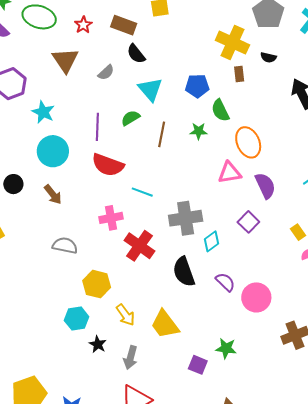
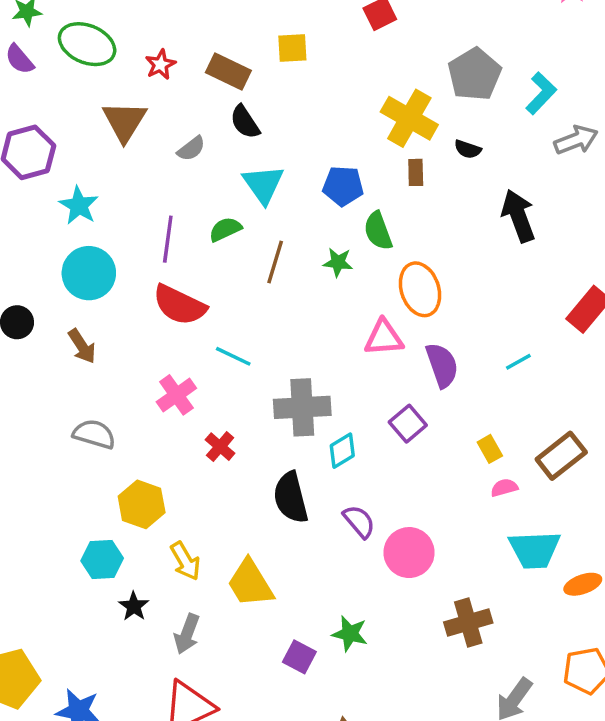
pink cross: (111, 218) -> (176, 395), turned -30
red cross: (139, 246) -> (220, 447), size x0.6

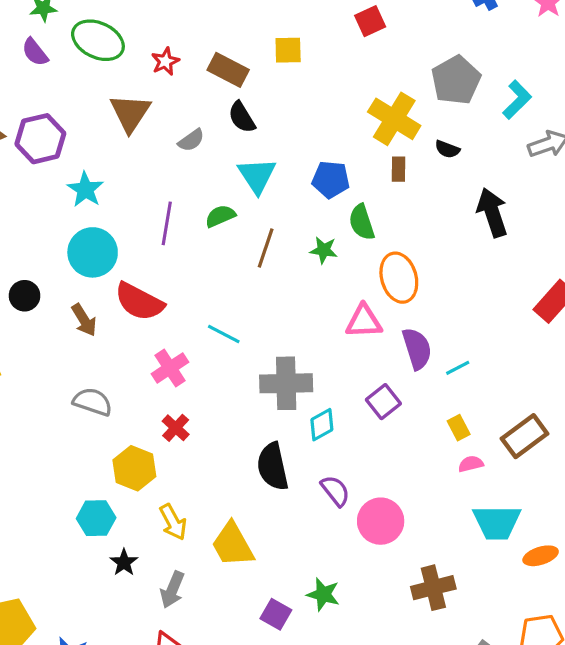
red semicircle: (179, 305) -> (139, 302), moved
cyan line: (518, 362) -> (458, 368), moved
red cross: (220, 447) -> (176, 428), moved

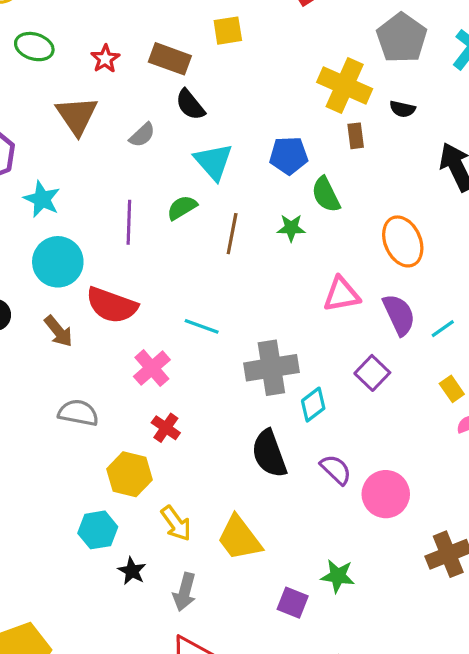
green ellipse: (98, 40) -> (34, 47), size x0.7
orange ellipse: (399, 278) -> (403, 241), moved

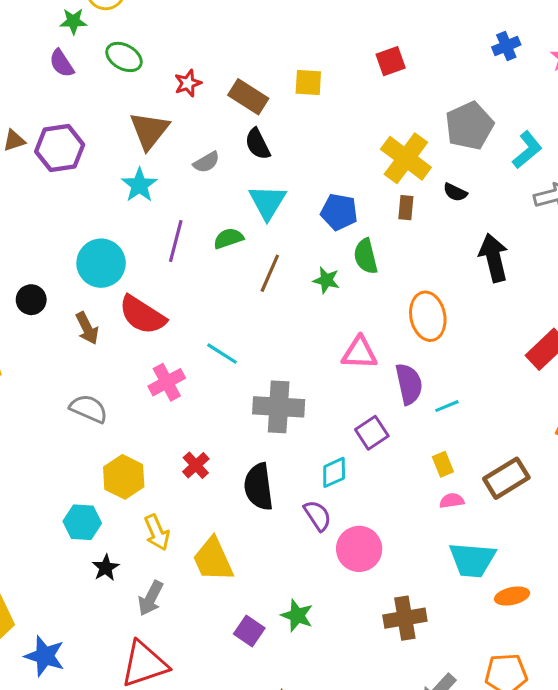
cyan star: (42, 199) -> (139, 185), moved
cyan diamond: (313, 405) -> (334, 472), moved
red cross: (166, 428) -> (196, 465), moved

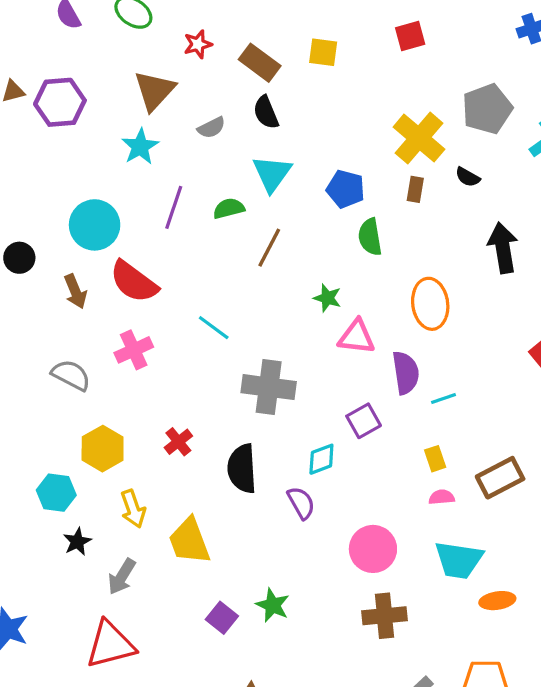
green star: (326, 280) -> (327, 298), moved
pink cross: (167, 382) -> (134, 350), moved
pink circle: (359, 549) -> (373, 549), moved

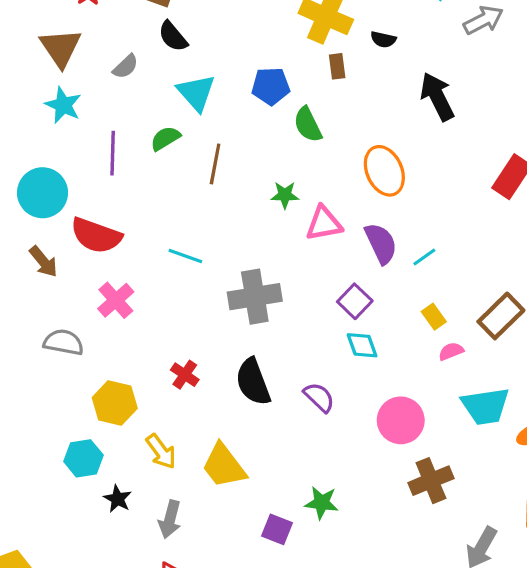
cyan diamond: (321, 459) -> (362, 345), moved, turned -72

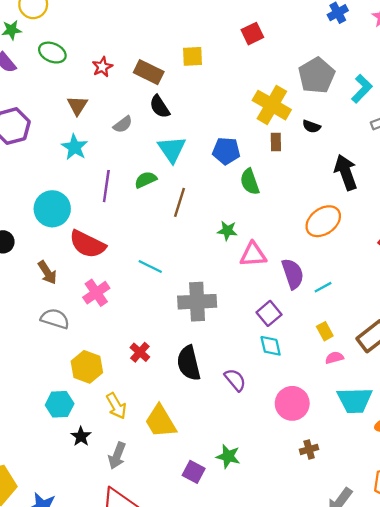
brown triangle: (61, 48) -> (77, 105), size x0.7
orange ellipse: (384, 171) -> (323, 221), moved, turned 72
brown arrow: (43, 262) -> (47, 273), moved
brown cross: (431, 481) -> (309, 449), size x0.6

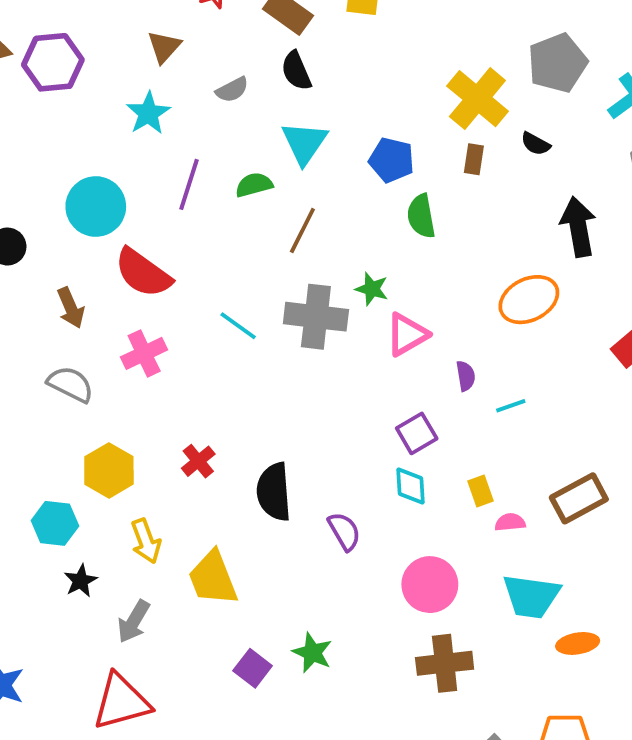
pink triangle: (253, 255) -> (407, 334), turned -36
purple semicircle: (293, 274) -> (466, 376), size x0.6
gray cross: (197, 302) -> (316, 317), moved
yellow rectangle: (325, 331) -> (480, 491), moved
brown cross: (309, 449) -> (445, 663), size x1.8

